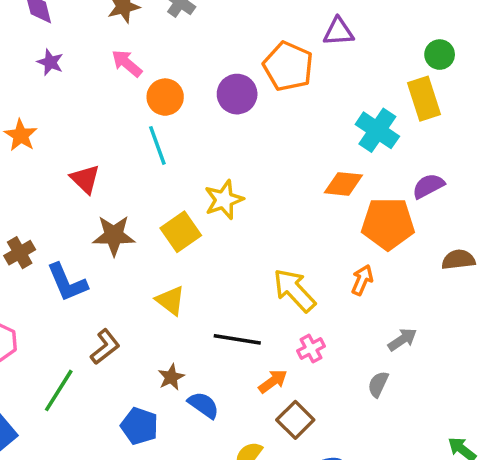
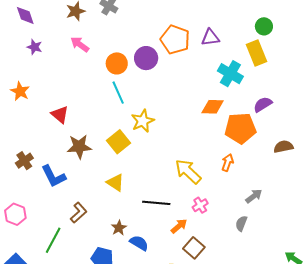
purple triangle: (339, 32) -> (210, 38), moved
orange circle: (165, 97) -> (117, 63), moved
cyan line: (157, 145) -> (118, 93), moved

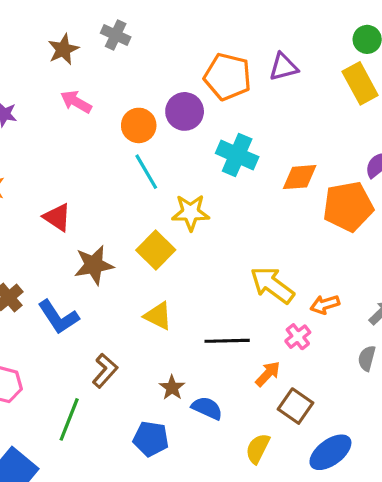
cyan cross: (230, 74) -> (237, 155), moved
yellow star: (143, 121) -> (191, 213), turned 30
orange arrow: (228, 163) -> (325, 304), moved, turned -120

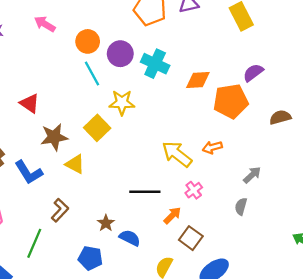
purple circle: (185, 111) -> (120, 54), moved
orange arrow: (325, 304) -> (212, 147), moved
yellow triangle: (158, 316) -> (75, 164), moved

